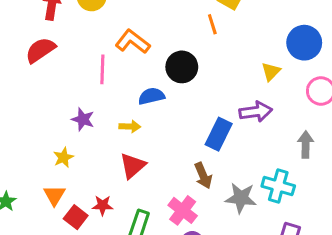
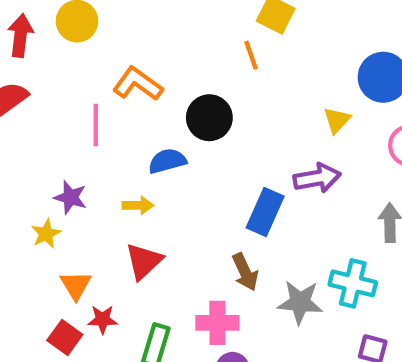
yellow star: (63, 157) -> (46, 234), moved
orange triangle: (54, 195) -> (76, 285), moved
pink cross: (183, 210) -> (217, 323), turned -36

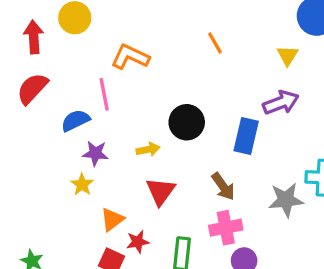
orange line: (251, 55) -> (215, 43), moved
black circle: (209, 118) -> (187, 122), moved
blue semicircle: (167, 161) -> (75, 120), moved
brown arrow: (245, 272) -> (223, 186), moved
orange triangle: (76, 285) -> (112, 219), turned 35

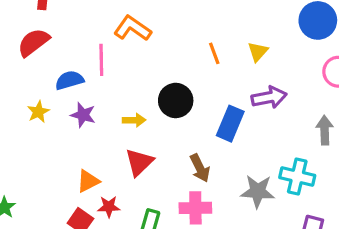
orange line: (215, 43) -> (214, 53), moved
yellow triangle: (288, 55) -> (258, 52), moved
yellow star: (82, 184) -> (38, 112), moved

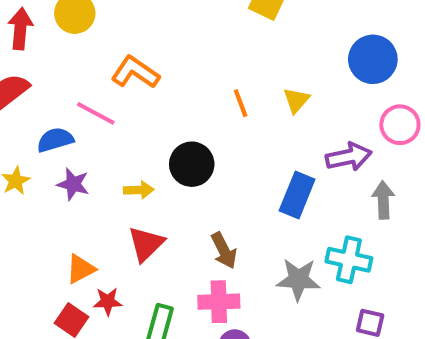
pink line: (101, 60) -> (96, 113), turned -60
purple arrow: (269, 97) -> (349, 157), moved
blue rectangle: (230, 124) -> (297, 195), moved

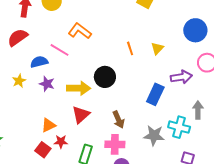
yellow arrow: (139, 190) -> (79, 88), size x1.6
gray arrow: (383, 200) -> (198, 110), moved

